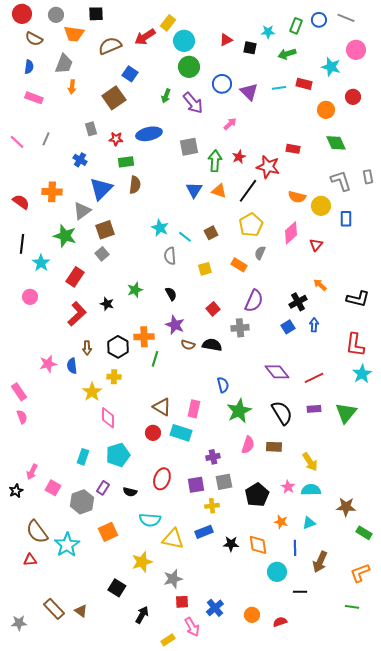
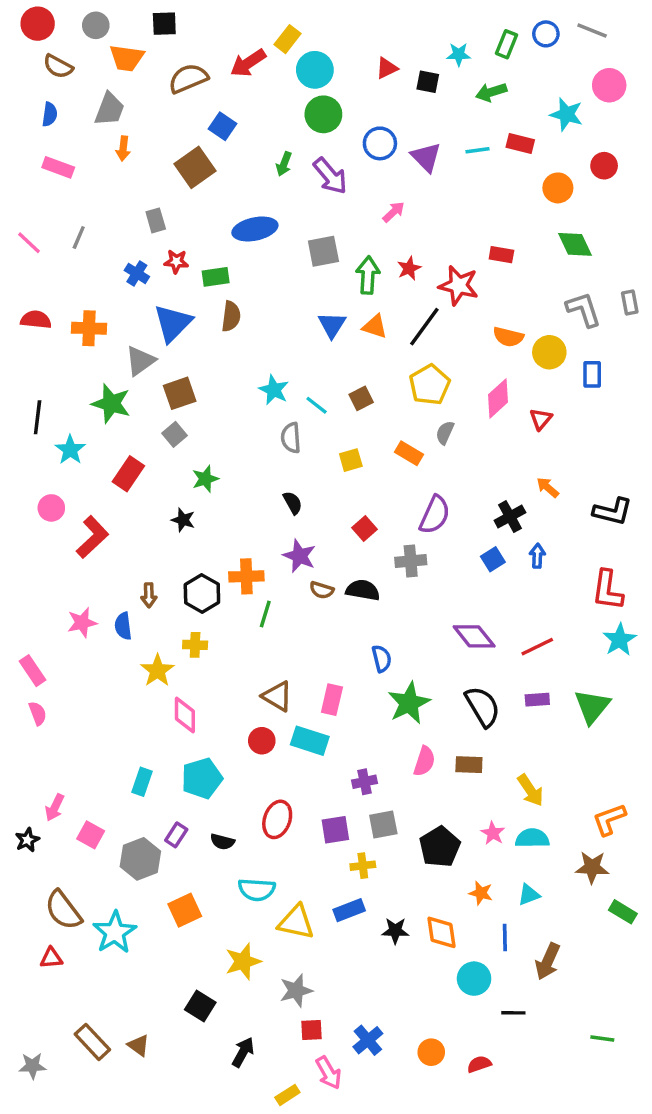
red star: (116, 139) -> (176, 262), moved
red semicircle: (21, 202) -> (36, 320), moved, turned -30
green star: (135, 290) -> (205, 479), moved
red L-shape: (77, 314) -> (92, 537), moved
orange L-shape: (360, 573) -> (609, 819), moved

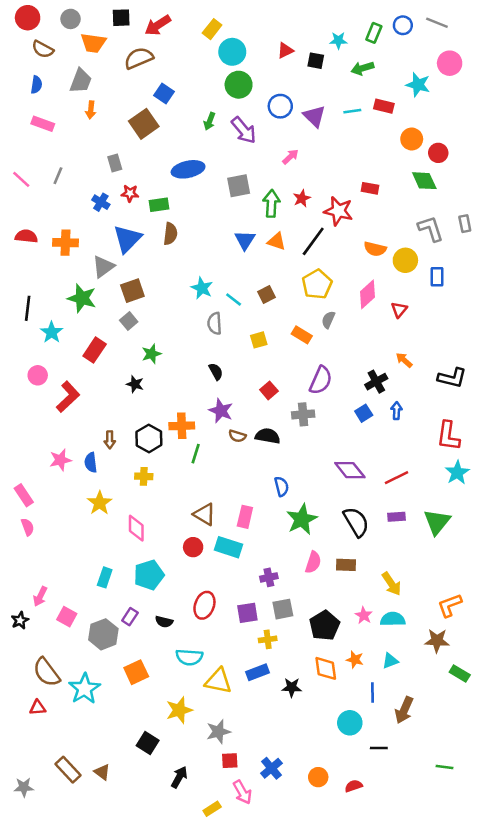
red arrow: (248, 63) -> (158, 25), moved
red circle: (604, 166) -> (438, 153), moved
yellow star: (157, 671) -> (100, 503), moved
orange diamond: (442, 932) -> (326, 668), moved

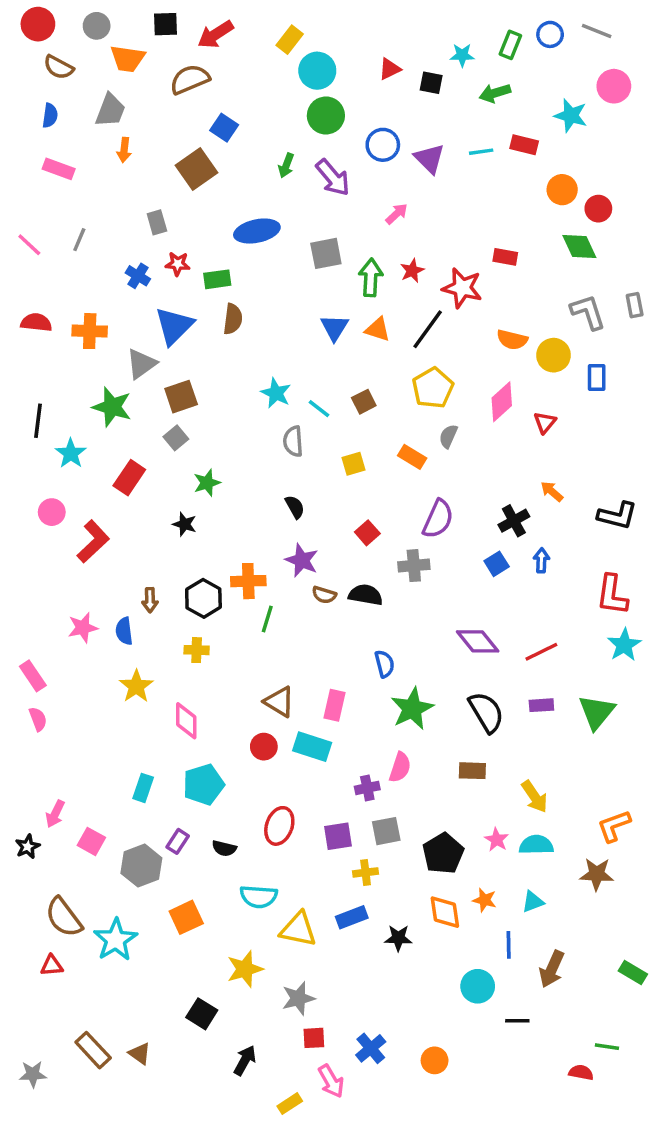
pink semicircle: (313, 562) -> (400, 767), moved
green rectangle: (460, 673) -> (633, 972), moved
red semicircle: (354, 786) -> (581, 1072), moved, turned 30

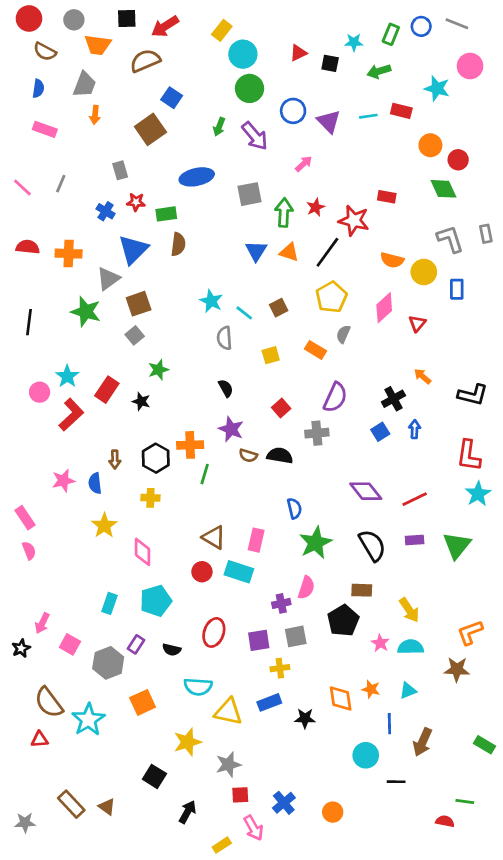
cyan star: (71, 453) -> (67, 376), moved
red rectangle: (129, 478) -> (107, 390), moved
black pentagon: (443, 853) -> (343, 621), moved

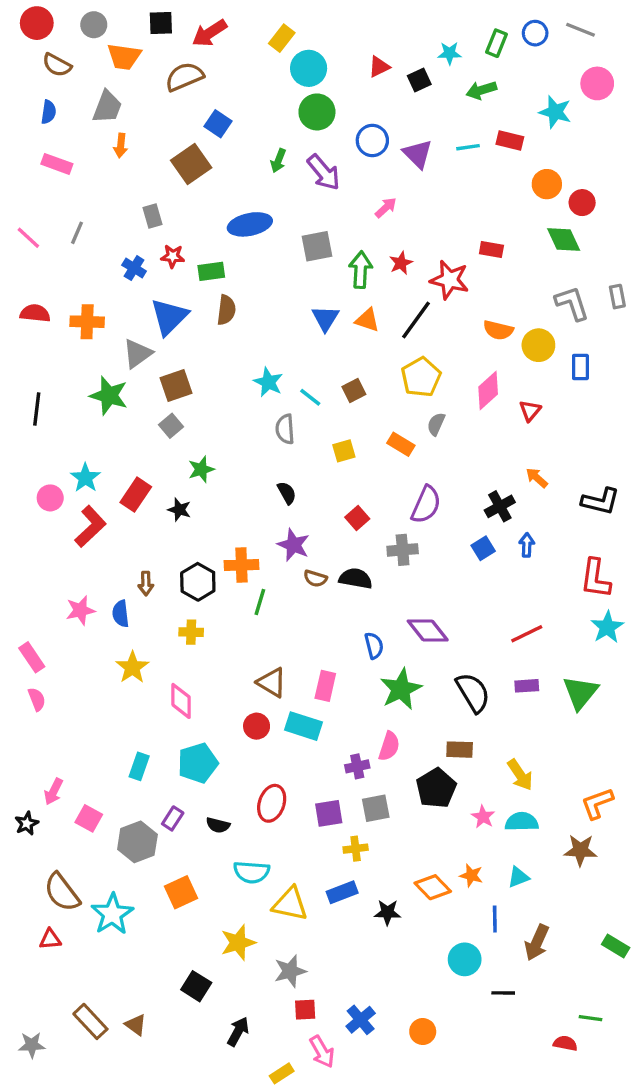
black square: (330, 63) -> (419, 80), turned -36
purple diamond: (366, 491) -> (428, 630), moved
orange diamond: (341, 698) -> (433, 887), turned -36

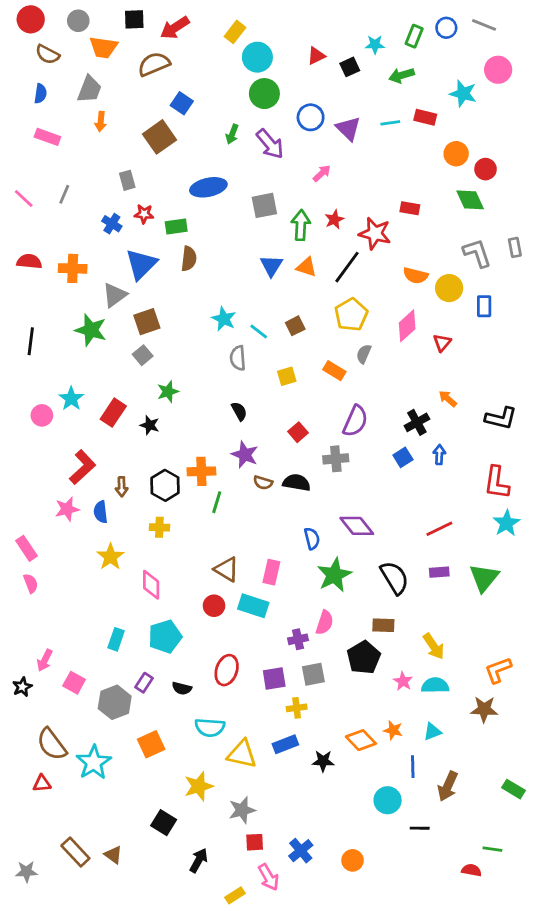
red L-shape: (90, 526) -> (82, 467), moved

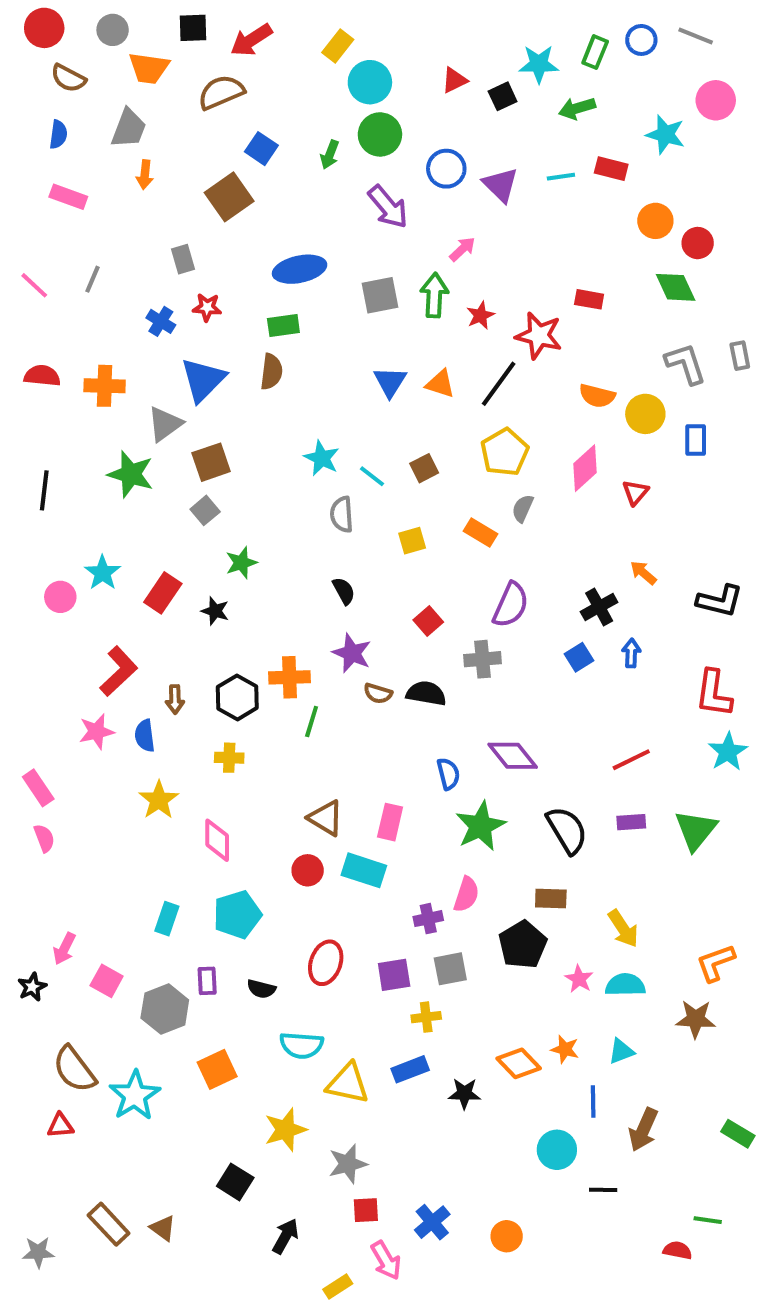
cyan star: (375, 45) -> (539, 64), size x1.4
green arrow: (232, 134) -> (330, 155), moved
green arrow: (301, 225) -> (434, 295), moved
green rectangle: (176, 226) -> (283, 325), moved
purple rectangle: (144, 683) -> (207, 981), turned -36

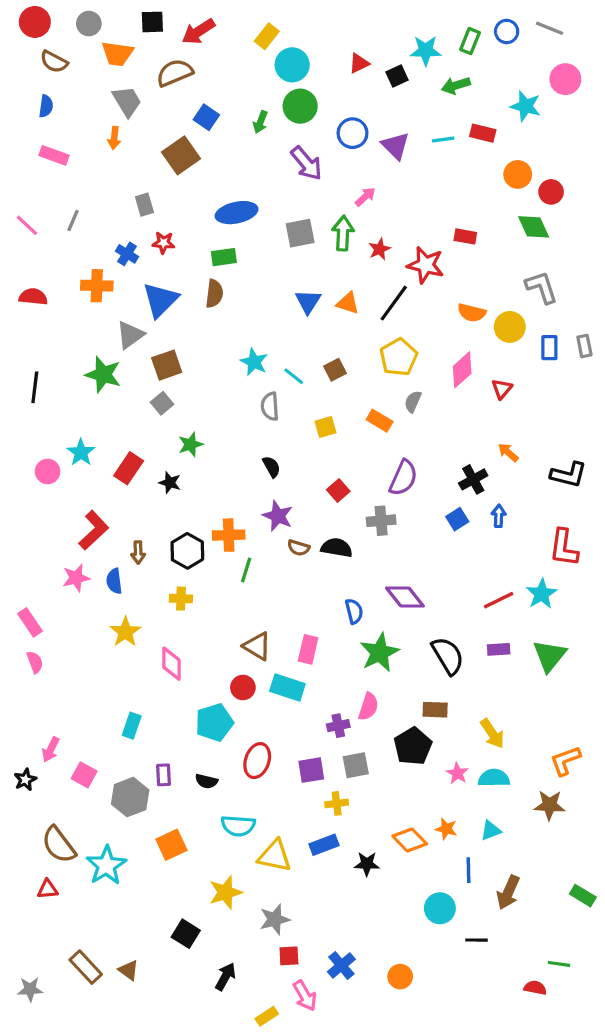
gray trapezoid: (129, 128) -> (127, 101), moved, turned -52
gray rectangle: (740, 356) -> (584, 346), moved
orange cross: (105, 386) -> (97, 286), moved
cyan star: (728, 752) -> (542, 594), moved
cyan pentagon: (237, 915) -> (214, 722), moved

